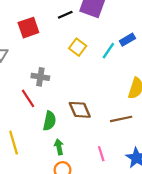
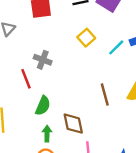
brown diamond: (80, 110) -> (73, 124), moved
brown line: (121, 119) -> (105, 95), moved, turned 75

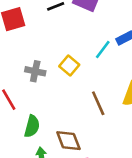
yellow square: (86, 38) -> (69, 65), moved
gray cross: (43, 60) -> (35, 71), moved

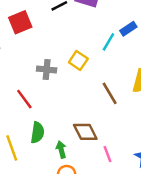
green semicircle: (32, 126) -> (37, 133), moved

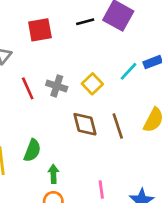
red line: (24, 99) -> (28, 88), moved
brown diamond: (85, 132) -> (85, 124), moved

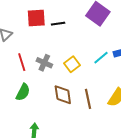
black line: (85, 22) -> (58, 24), moved
green semicircle: (32, 150) -> (23, 92), moved

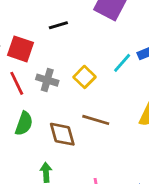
red square: (36, 18) -> (21, 49), moved, turned 30
brown diamond: (63, 95) -> (62, 134), moved
brown line: (88, 99) -> (96, 120), moved, turned -54

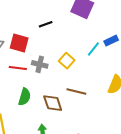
red line: (17, 83) -> (18, 68), turned -54

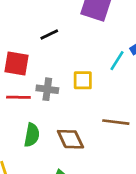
yellow square: (67, 61) -> (83, 80), turned -35
brown line: (76, 91) -> (116, 122), moved

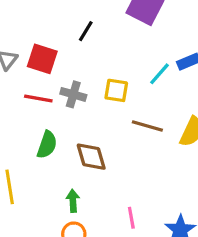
black line: (49, 34) -> (86, 31), turned -42
brown line: (116, 122) -> (147, 126), moved

